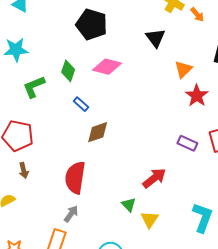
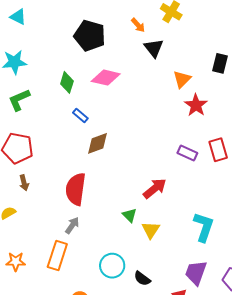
orange arrow: (197, 14) -> (138, 25), moved
green L-shape: (34, 87) -> (19, 100), moved

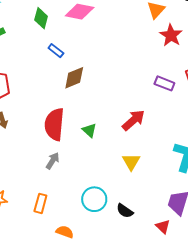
green triangle: (130, 215) -> (89, 130), moved
orange rectangle: (57, 256) -> (40, 203), moved, size x0.7

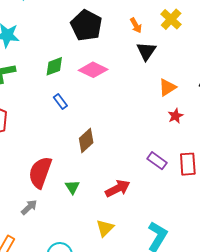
green diamond: (41, 18) -> (54, 66), turned 40
red star: (171, 35) -> (175, 116), size x0.7
brown diamond: (74, 78) -> (86, 141), moved, turned -35

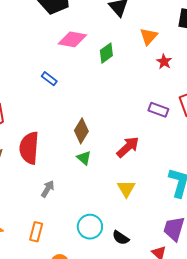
green diamond: (54, 66) -> (106, 53), moved
brown diamond: (86, 141) -> (81, 131), moved
red semicircle: (40, 172) -> (29, 148), moved

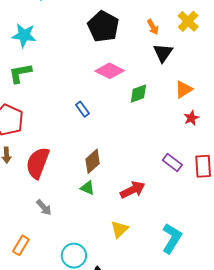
blue rectangle: (49, 79) -> (82, 109), moved
green triangle: (84, 158) -> (87, 188), turned -35
gray arrow: (48, 189) -> (44, 207), turned 90

